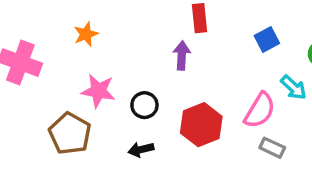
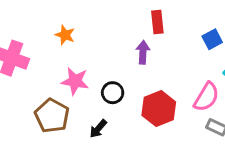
orange star: (86, 34) -> (65, 35), turned -30
black arrow: (141, 149) -> (98, 129), moved, turned -36

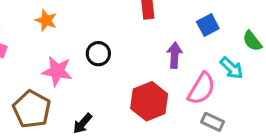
purple arrow: (143, 52) -> (175, 55), moved
black circle: (113, 93) -> (98, 54), moved

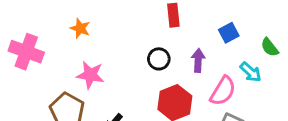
black circle: (98, 54) -> (159, 59), moved

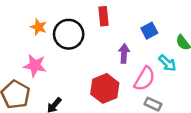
orange star: (80, 28) -> (39, 27), moved
black circle: (159, 59) -> (69, 34), moved, size x1.6

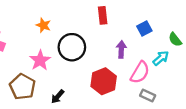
black circle: (69, 34) -> (72, 47), moved
cyan arrow: (167, 63) -> (161, 58), turned -84
pink star: (35, 66) -> (40, 60), turned 30

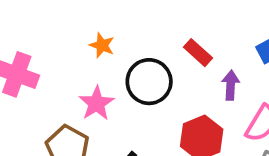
red rectangle: (103, 15) -> (198, 53), moved, turned -42

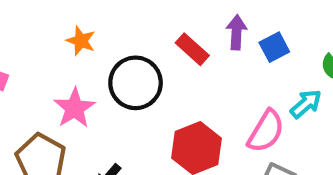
purple arrow: (231, 85) -> (236, 32), moved

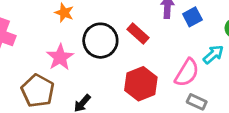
red rectangle: (192, 49) -> (138, 34), moved

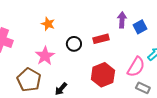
red rectangle: (138, 34) -> (101, 39), turned -56
black circle: (100, 41) -> (74, 44), size x0.6

